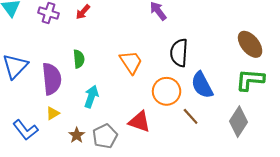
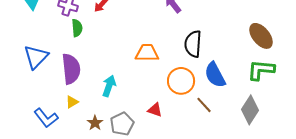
green semicircle: (79, 59) -> (77, 28), moved
orange trapezoid: (131, 62) -> (147, 53), turned -55
red triangle: (139, 122) -> (155, 110), size x0.7

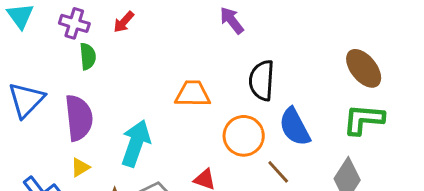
cyan arrow: (109, 86) -> (136, 143), size x1.4

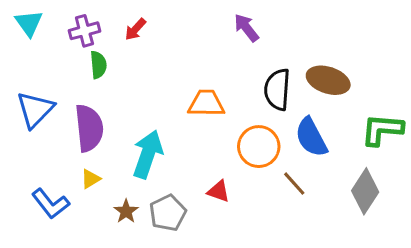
purple cross: (74, 23) -> (84, 31), turned -32
brown ellipse: (364, 68) -> (328, 80), moved, turned -33

